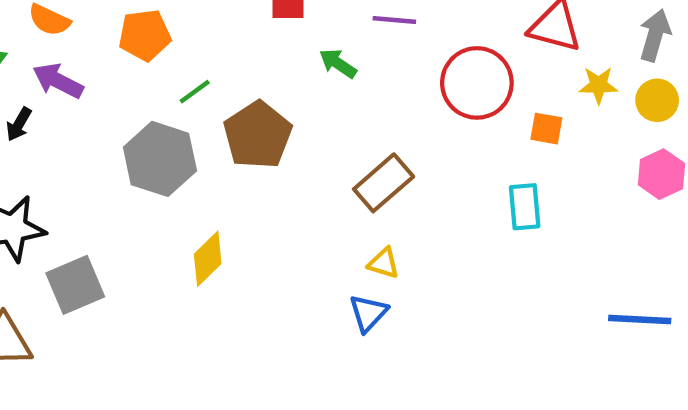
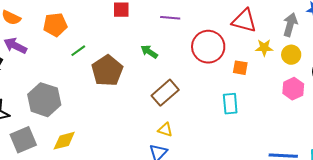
green arrow: (338, 63) -> (149, 52), moved
gray hexagon: (160, 159) -> (44, 100), moved
yellow diamond: (208, 259) -> (64, 141), moved, turned 30

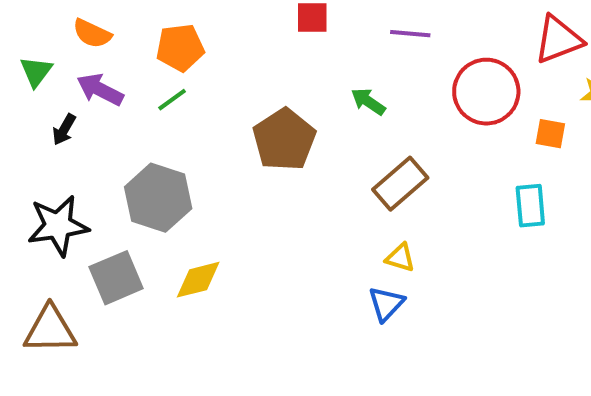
red triangle: (244, 21) -> (558, 40), turned -36
green line: (78, 51) -> (172, 100), moved

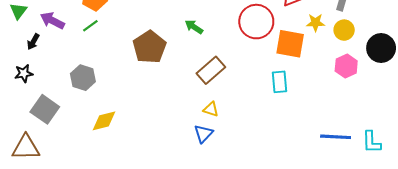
orange square: (550, 134) -> (290, 44), size x1.8
gray hexagon: (158, 198) -> (83, 78), size x0.7
black star: (58, 226) -> (24, 73), moved, size x0.6
gray square: (116, 278) -> (45, 109), moved, turned -32

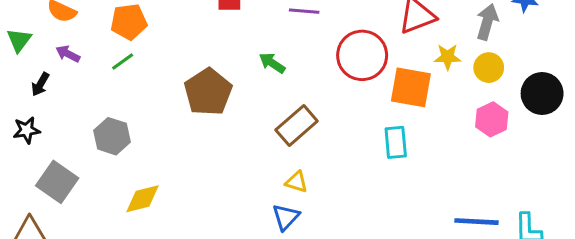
purple arrow: (52, 21) -> (68, 54), size x0.7

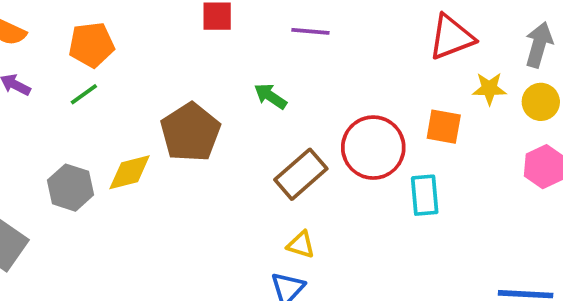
red circle: (362, 55) -> (373, 148), moved
orange square: (411, 87) -> (444, 127), size x0.7
yellow diamond: (143, 199) -> (130, 172), moved

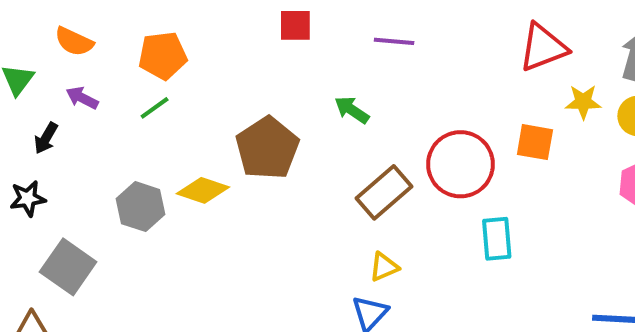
yellow diamond: (130, 172) -> (203, 190), turned 33
cyan rectangle: (425, 195) -> (497, 239), moved
yellow triangle: (301, 245) -> (384, 267), turned -40

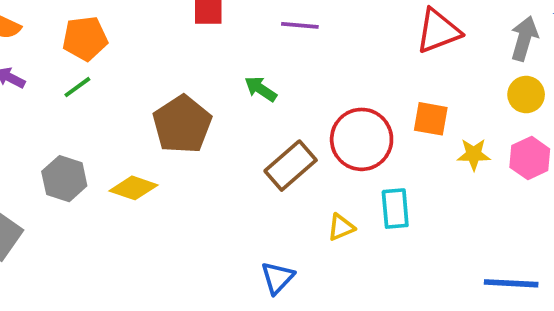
yellow star: (583, 102) -> (474, 154), moved
yellow diamond: (203, 190) -> (134, 188), moved
yellow triangle: (384, 267) -> (341, 227), moved

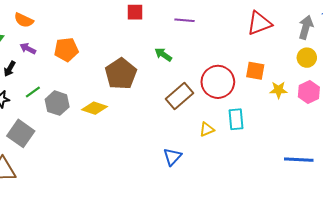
orange pentagon: (85, 38) -> (66, 50), moved
green line: (77, 87) -> (33, 92), moved

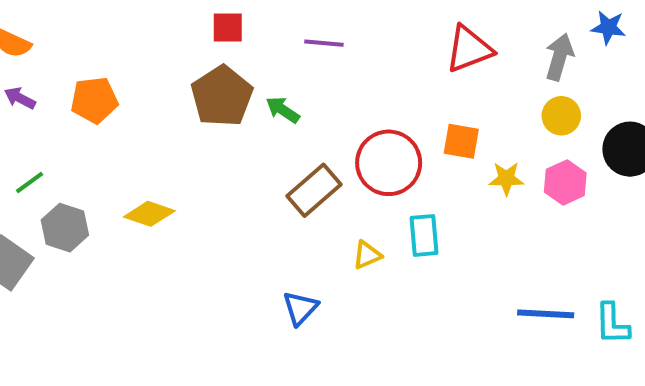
brown pentagon: (121, 74) -> (222, 96), moved
gray hexagon: (57, 103) -> (65, 228), moved

